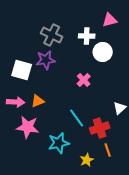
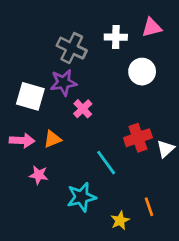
white cross: (87, 36) -> (116, 37), moved
pink cross: (84, 80) -> (83, 109), moved
pink star: (28, 127) -> (39, 175), size x0.6
red cross: (100, 128) -> (138, 138), moved

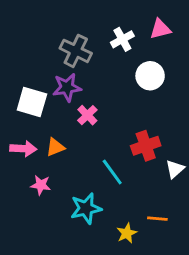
white cross: (116, 37) -> (122, 39), turned -30
white triangle: (166, 149) -> (175, 169), moved
orange line: (149, 207) -> (157, 219), turned -66

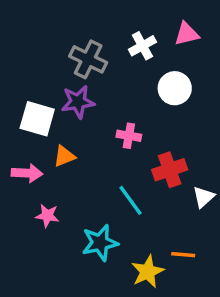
pink cross: (87, 115) -> (129, 136), moved, turned -36
orange triangle: (55, 147) -> (64, 156), moved
yellow star: (127, 233) -> (148, 272), size x1.4

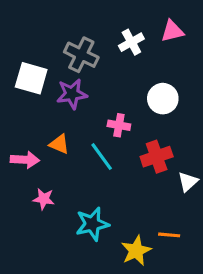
white circle: (175, 88) -> (163, 99), moved
white square: (37, 119) -> (31, 78), moved
orange triangle: (64, 156) -> (59, 144), turned 45
cyan line: (131, 200) -> (102, 157), moved

